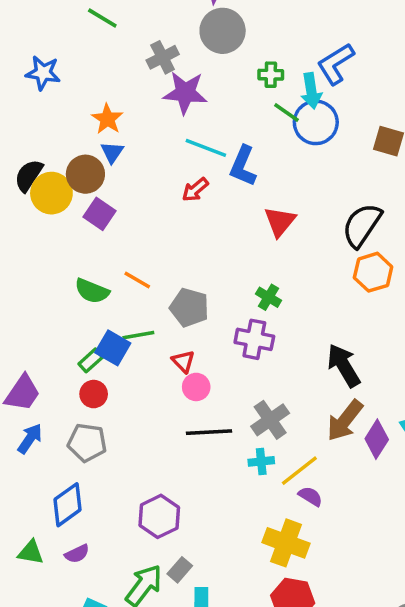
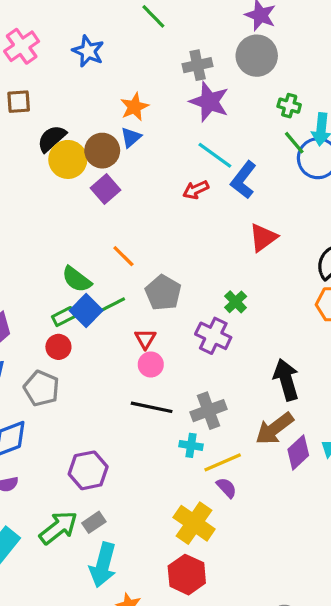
green semicircle: (92, 291) -> (77, 279), moved
green line: (138, 335) -> (112, 305), turned -32

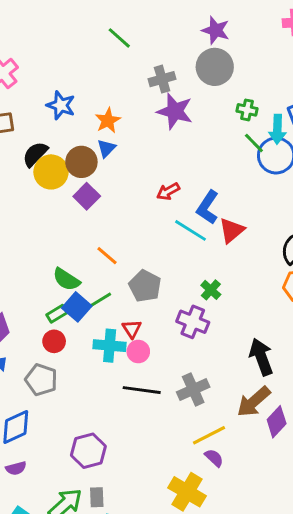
blue star: (88, 51) -> (61, 105), moved
cyan line: (215, 155) -> (190, 230), moved
blue L-shape: (243, 180) -> (208, 207), moved
cyan cross: (191, 445) -> (110, 346), moved, size x1.5
gray rectangle: (94, 522) -> (97, 497), turned -54

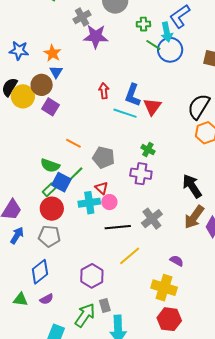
red arrow: (168, 191) -> (104, 91), turned 126
red circle: (54, 341) -> (52, 209), size x1.5
yellow line: (209, 435) -> (130, 256), moved

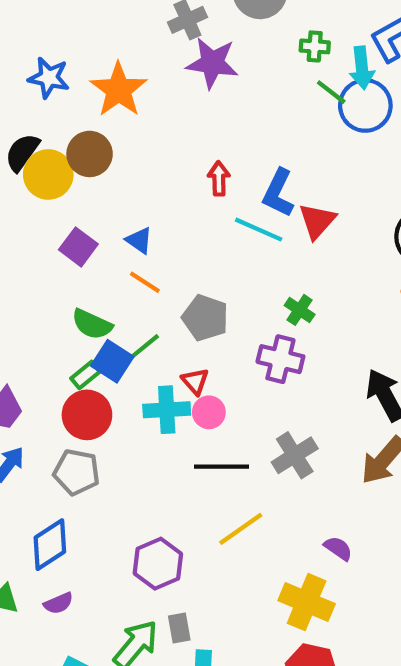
orange star: (53, 53) -> (119, 90), size x1.5
blue triangle: (56, 72) -> (139, 240), moved, turned -32
purple square: (51, 107) -> (78, 247), moved

